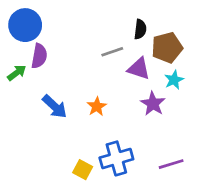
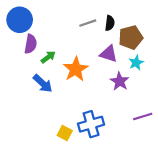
gray line: (112, 52) -> (88, 23), moved
green arrow: (17, 73) -> (48, 57), moved
orange star: (97, 106) -> (76, 69), moved, size x1.6
purple line: (171, 164) -> (143, 116), moved

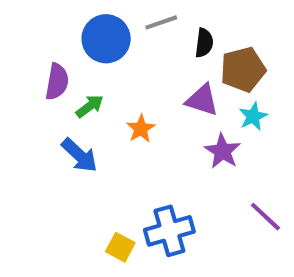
blue circle: (20, 20) -> (106, 39), moved
gray line: (88, 23) -> (161, 22), moved
orange star: (76, 69) -> (141, 129), size x0.6
purple line: (143, 116) -> (265, 217), turned 60

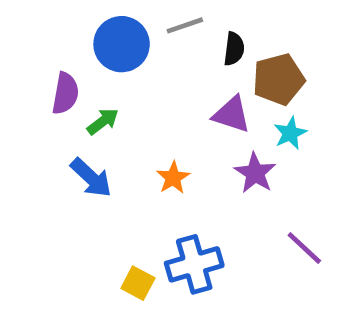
orange star: (141, 129) -> (173, 178), moved

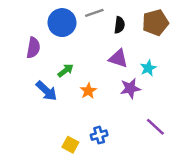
brown pentagon: (279, 79) -> (155, 23), moved
green arrow: (103, 121) -> (66, 70), moved
purple star: (255, 173) -> (130, 88), turned 30
blue cross: (194, 264) -> (99, 135), size x0.6

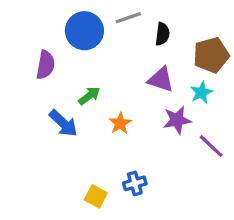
brown pentagon: (155, 23) -> (211, 55), moved
purple line: (155, 127) -> (211, 146), moved

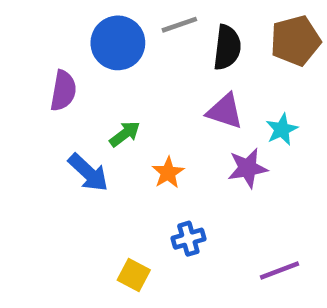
black semicircle: (162, 34) -> (227, 47), size x1.4
brown pentagon: (211, 55) -> (295, 41), moved
purple line: (211, 146) -> (279, 271), moved, turned -64
blue cross: (135, 183) -> (188, 239), moved

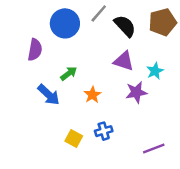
gray line: (179, 25) -> (99, 13), turned -30
black semicircle: (227, 47) -> (125, 26), turned -50
yellow square: (134, 275) -> (74, 139), moved

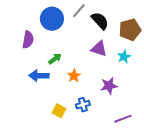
brown pentagon: (163, 22) -> (130, 30), moved
purple star: (136, 92) -> (109, 86), moved
blue arrow: (49, 95) -> (39, 76), turned 138

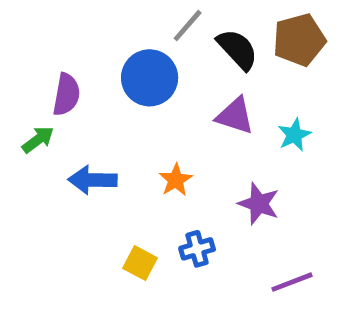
blue circle: (52, 19) -> (150, 78), moved
brown pentagon: (130, 30) -> (299, 40), moved
green arrow: (55, 59) -> (38, 140), moved
purple star: (109, 86) -> (259, 204), turned 30

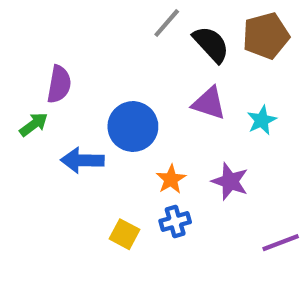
blue circle: (150, 78) -> (133, 127), moved
orange star: (176, 180) -> (171, 179), moved
purple line: (292, 282) -> (281, 243), moved

